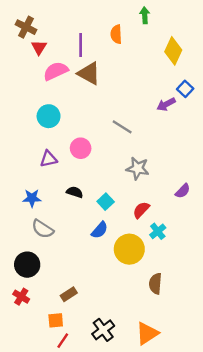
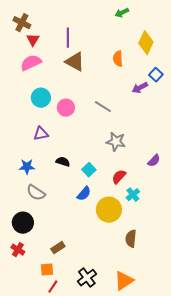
green arrow: (145, 15) -> (122, 13), turned -112
orange semicircle: (116, 34) -> (118, 59), moved
pink semicircle: (56, 71) -> (31, 63), moved
pink circle: (81, 148) -> (66, 108), moved

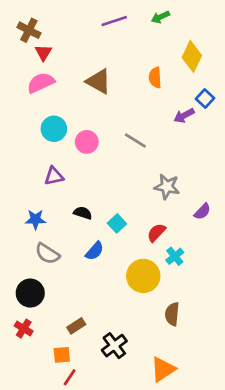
purple line: (68, 38) -> (114, 21), moved, turned 72
gray star: (116, 142) -> (167, 187), moved
blue semicircle: (84, 194) -> (95, 251), moved
black cross: (87, 278) -> (114, 346), moved

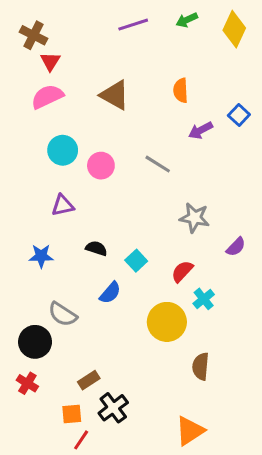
yellow diamond: (192, 56) -> (234, 29), moved
purple arrow: (184, 116) -> (201, 130), moved
gray semicircle: (47, 254) -> (63, 314), moved
black cross: (114, 346) -> (113, 408), moved

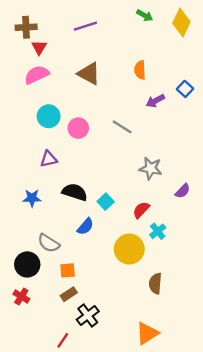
green arrow: (187, 20) -> (145, 15), turned -126
purple line: (133, 25) -> (85, 26), moved
brown cross: (34, 35) -> (26, 27), turned -30
black semicircle: (96, 248) -> (75, 192), size x1.5
orange square: (72, 414) -> (68, 270), moved

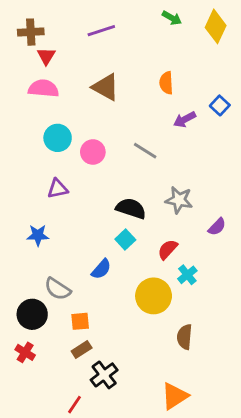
pink semicircle: (37, 75) -> (43, 88), turned 30
black semicircle: (75, 192) -> (131, 208), moved

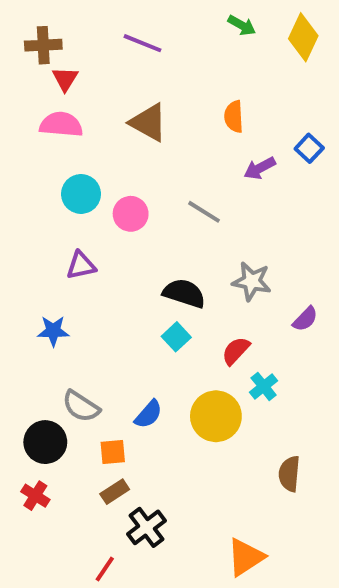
purple line: (101, 31) -> (143, 43), turned 40
blue semicircle: (101, 269) -> (148, 414), moved
brown semicircle: (185, 337) -> (289, 474), moved

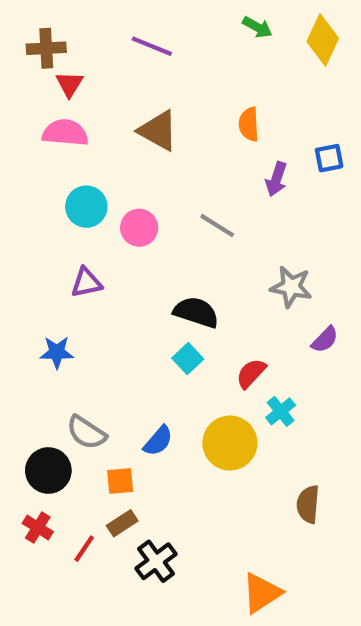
blue square: (309, 148) -> (329, 158), turned 36
purple arrow: (260, 168) -> (276, 179), turned -44
gray star: (252, 281) -> (291, 287), moved
red line: (105, 569) -> (84, 549), moved

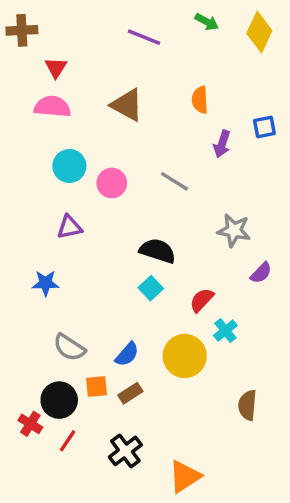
purple line: (152, 46) -> (144, 37), moved
brown cross: (46, 48) -> (22, 30), moved
black circle: (48, 470) -> (59, 400), moved
brown rectangle: (122, 523) -> (130, 393), moved
orange triangle: (262, 593) -> (185, 476), moved

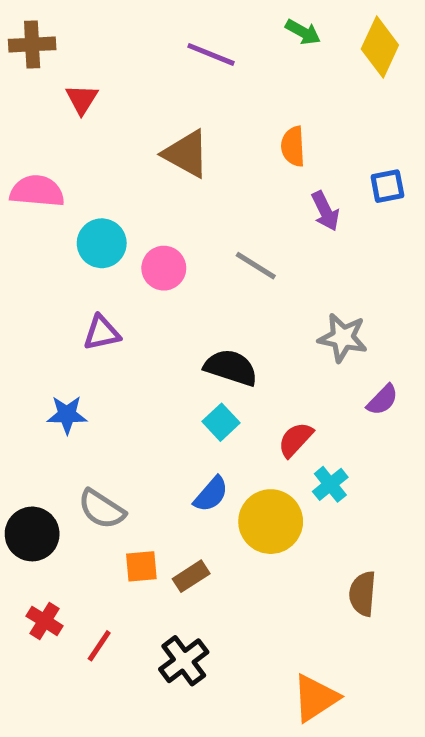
pink semicircle: (52, 107) -> (37, 191), moved
purple arrow: (222, 144) -> (325, 211), turned -44
blue semicircle: (127, 354) -> (211, 494), moved
black circle: (59, 400) -> (32, 534), moved
orange triangle: (185, 476) -> (315, 698), moved

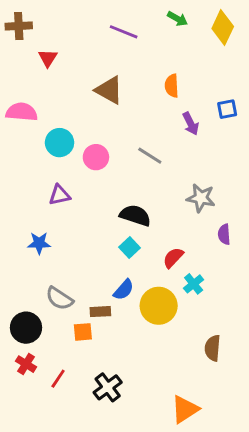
purple semicircle: (382, 400) -> (224, 234), turned 132
black circle: (32, 534) -> (26, 328), moved
brown rectangle: (191, 576) -> (100, 312), moved, turned 30

